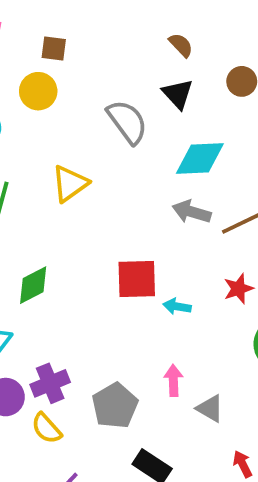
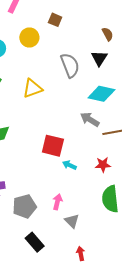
brown square: (54, 49) -> (55, 20), moved

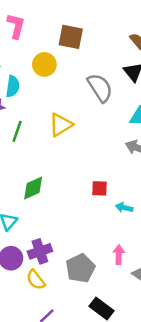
brown square: (55, 20) -> (71, 37), size x1.5
red square: (53, 146) -> (99, 188), size x0.6

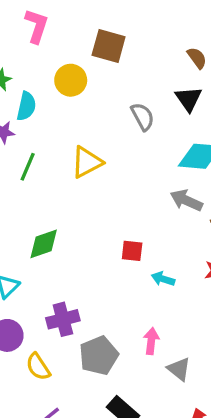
gray semicircle: (100, 88) -> (143, 117), size x0.7
purple cross: (40, 251) -> (63, 319), moved

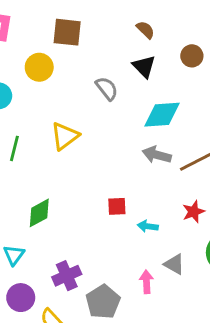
gray triangle: (179, 369) -> (174, 264), moved

